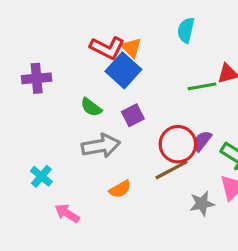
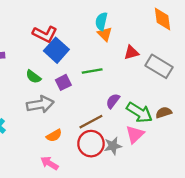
orange triangle: (131, 48) -> (105, 34), moved
green line: (202, 86) -> (92, 71), moved
red circle: (178, 144) -> (91, 144), moved
pink arrow: (67, 213) -> (49, 163), moved

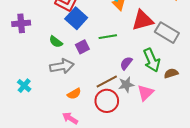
red triangle: (131, 52) -> (142, 20), size x1.6
green arrow: (139, 112) -> (152, 60), moved, turned 35
gray star: (113, 146) -> (126, 85), moved

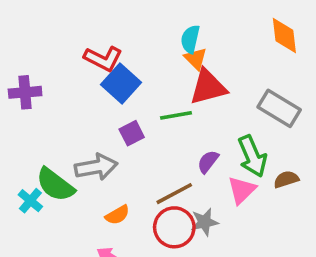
red triangle: (142, 20) -> (208, 87), moved
green semicircle: (56, 42) -> (55, 185), moved, size x1.6
gray star: (126, 85) -> (204, 222), moved
pink triangle: (146, 93) -> (242, 190), moved

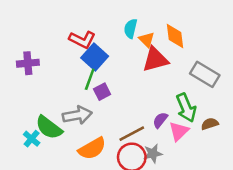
orange diamond: (284, 36) -> (175, 36), moved
cyan semicircle: (190, 39) -> (131, 29), moved
green line: (176, 115) -> (90, 79), moved, turned -60
purple semicircle: (208, 162) -> (160, 120), moved
orange semicircle: (117, 215) -> (92, 149), size x1.6

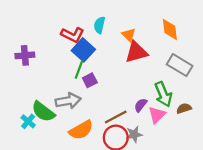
cyan semicircle: (131, 29) -> (100, 25), moved
orange diamond: (175, 36) -> (170, 29), moved

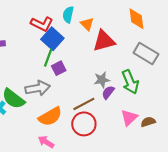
orange triangle: (129, 35) -> (87, 24), moved
brown semicircle: (184, 108) -> (148, 122), moved
pink triangle: (157, 115) -> (129, 118), moved
gray star: (134, 134) -> (102, 80), moved

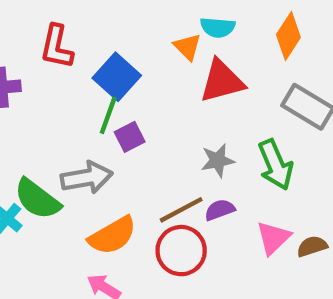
cyan semicircle: (68, 15) -> (218, 27), moved, turned -98
orange diamond: (137, 19) -> (288, 36), turned 40
red L-shape: (42, 24) -> (57, 47), moved, turned 75
purple semicircle: (108, 92) -> (220, 210), moved, turned 32

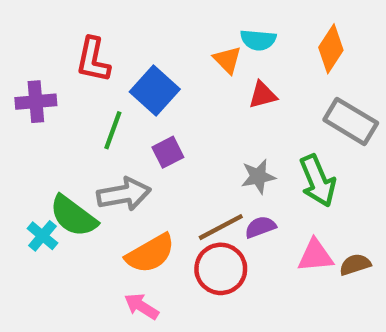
red triangle: (222, 81) -> (263, 95), size x0.6
green line: (108, 115) -> (113, 130), moved
pink triangle: (273, 238) -> (315, 256), turned 39

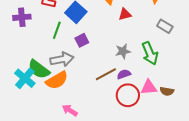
gray rectangle: (351, 121) -> (165, 26), size x0.7
cyan cross: (42, 236) -> (25, 78), size x1.5
orange semicircle: (150, 253) -> (57, 80), moved
brown semicircle: (355, 264) -> (167, 91), turned -152
red circle: (221, 269) -> (128, 95), moved

